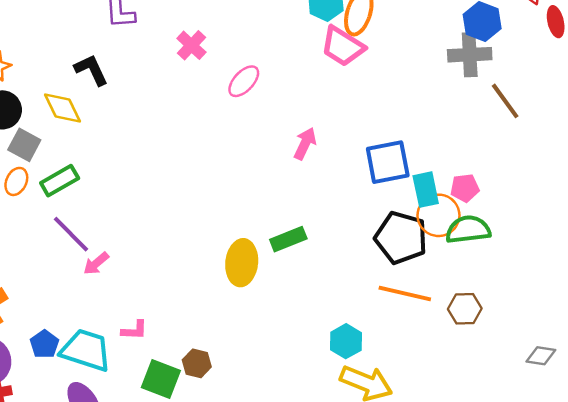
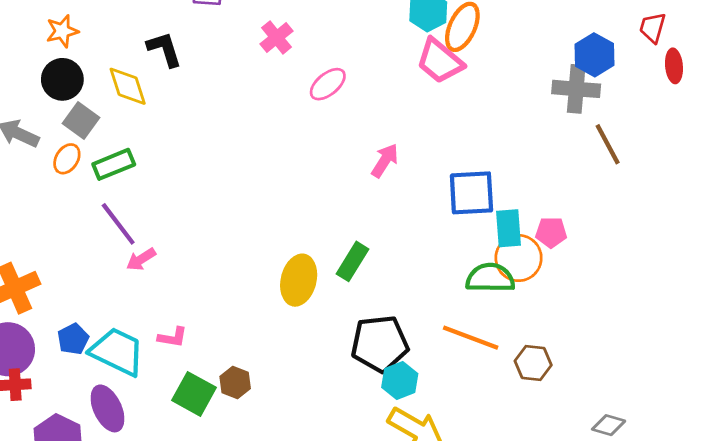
green semicircle: (468, 230) -> (490, 278), moved
black pentagon: (401, 238) -> (380, 344), moved, turned -30
green rectangle: (288, 239) -> (353, 261), turned -44

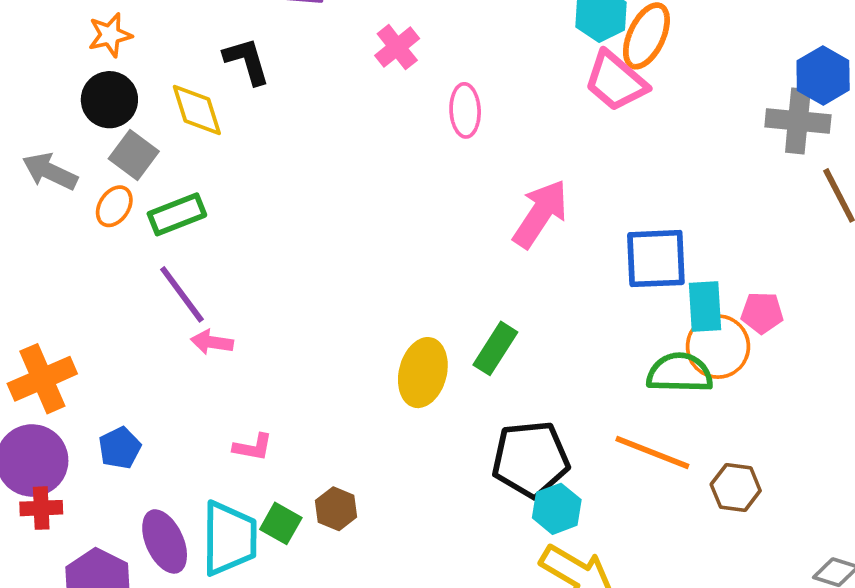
pink ellipse: (328, 84) -> (465, 110), turned -54
pink arrow: (385, 161) -> (540, 214), size x1.5
pink arrow: (141, 259) -> (212, 342), turned 40
cyan trapezoid: (117, 352) -> (229, 538), moved, turned 64
green square: (194, 394) -> (281, 523), size x0.7

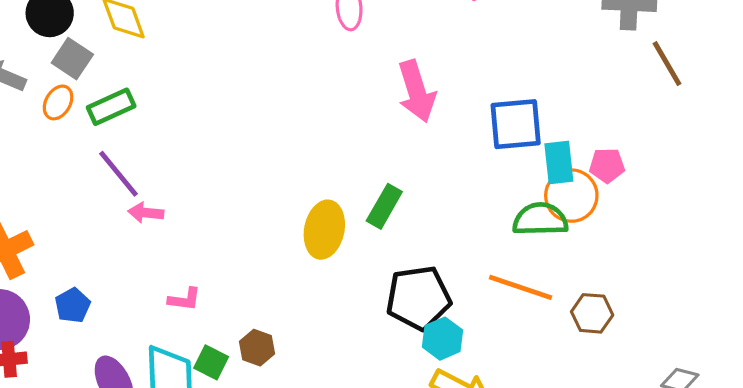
pink arrow: (540, 214) -> (417, 91), turned 132

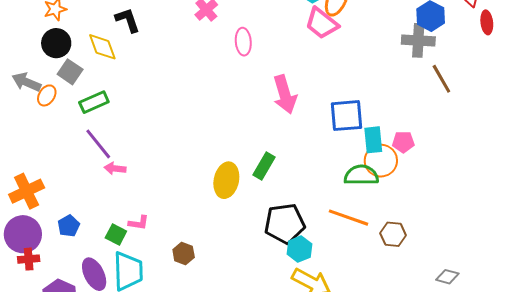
orange ellipse: (58, 102) -> (47, 95), moved
green square: (211, 362) -> (116, 234), moved

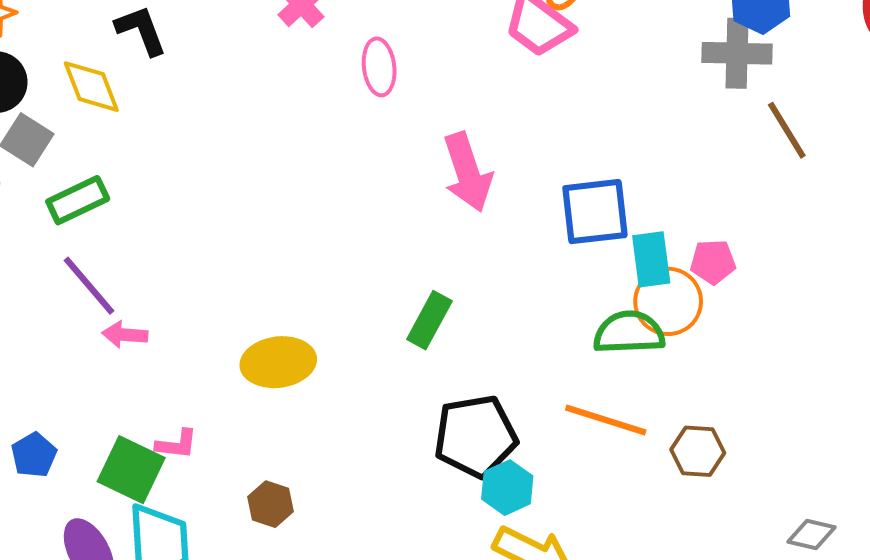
yellow ellipse: (226, 180) -> (278, 362), moved, turned 72
green square: (116, 234) -> (131, 470), size x1.5

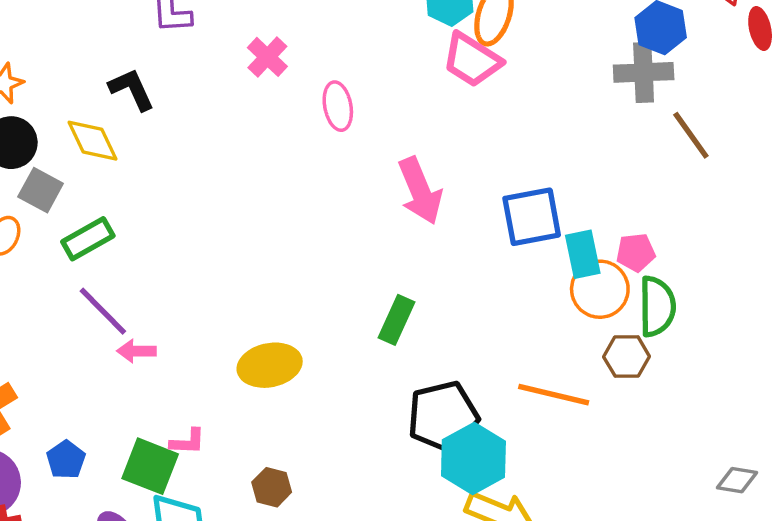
green semicircle: (629, 333) -> (657, 306), moved, turned 96
brown hexagon: (698, 451) -> (627, 357), moved
cyan hexagon: (507, 488) -> (473, 459), size x1.5

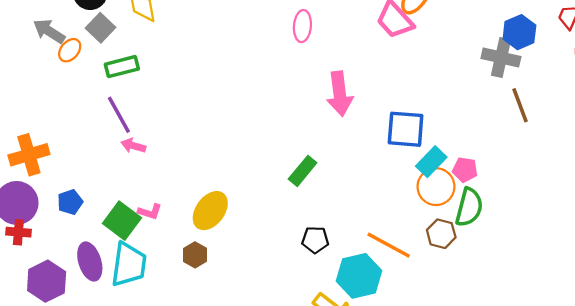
cyan rectangle: (583, 254) -> (431, 162), turned 40
yellow ellipse: (270, 365) -> (210, 211), moved, turned -57
black pentagon: (443, 416) -> (315, 240), size x0.6
cyan hexagon: (473, 459) -> (359, 276), moved

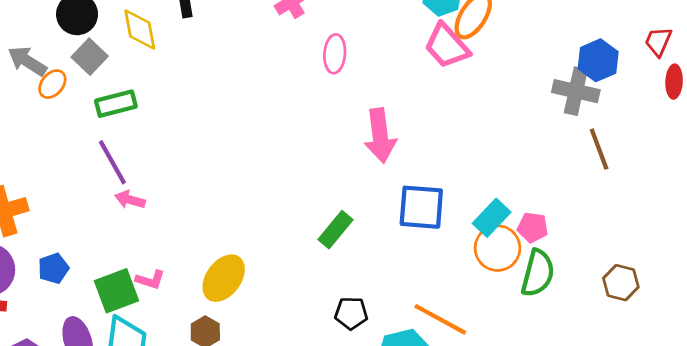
blue square: (406, 129) -> (421, 207), moved
green square: (122, 221) -> (117, 291), turned 33
brown hexagon: (441, 234) -> (621, 283), moved

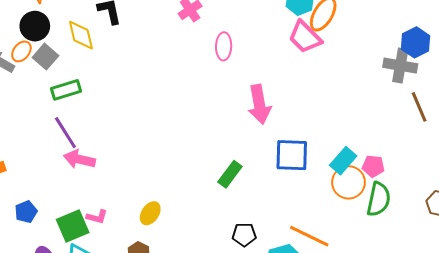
orange ellipse: (52, 84) -> (21, 51), moved
pink arrow: (130, 200) -> (79, 159), size x1.4
yellow ellipse: (224, 278) -> (150, 213), size x0.7

